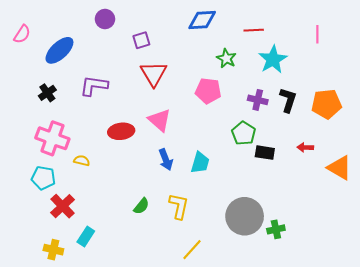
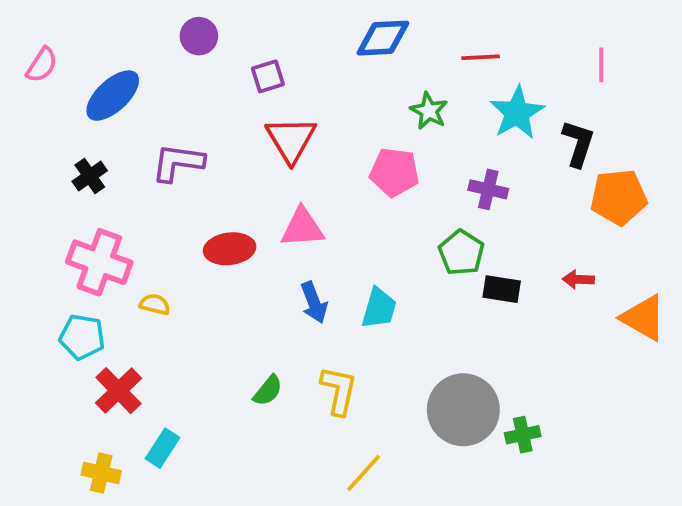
black L-shape: (288, 100) -> (578, 143), moved
pink triangle: (160, 120) -> (302, 228), turned -45

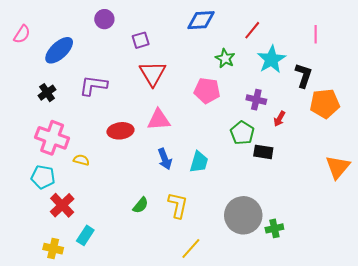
red line: (481, 57) -> (252, 30), turned -48
red arrow: (578, 279) -> (279, 119), moved, turned -63
orange triangle: (643, 318) -> (338, 167), turned 40

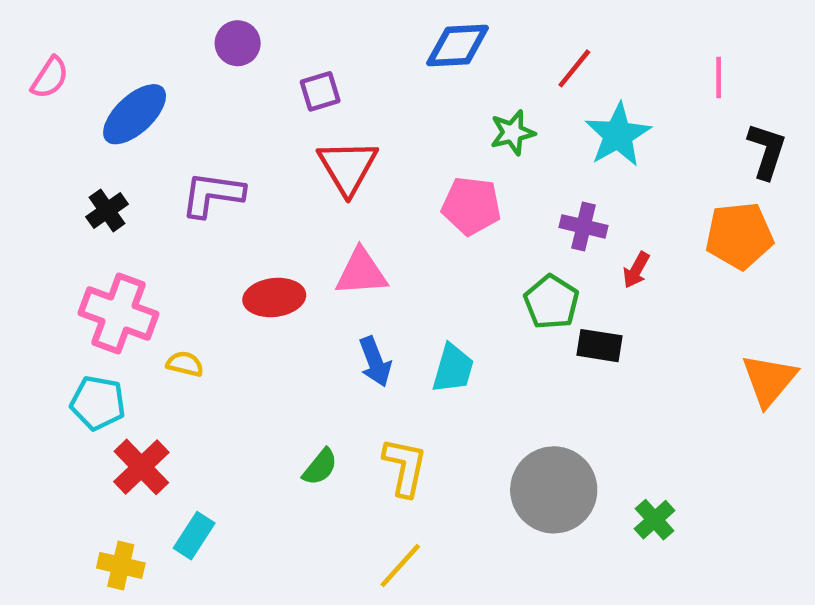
green star: (225, 58) -> (513, 133), turned 30
black L-shape: (304, 75) -> (767, 151), moved
green cross: (274, 228) -> (655, 520), moved, turned -30
yellow line: (191, 249) -> (400, 565), moved

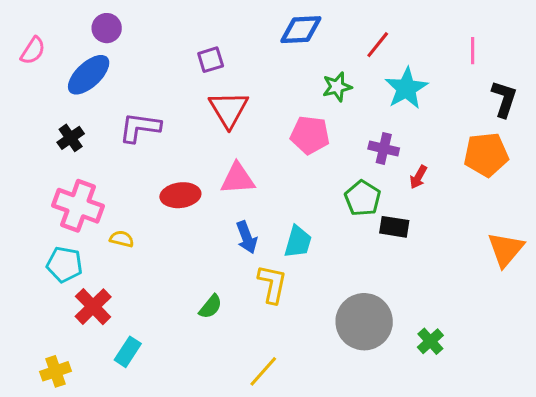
purple circle: (238, 43) -> (107, 28), moved
yellow L-shape: (405, 467) -> (272, 284), moved
yellow cross: (121, 565) -> (55, 371), moved, turned -32

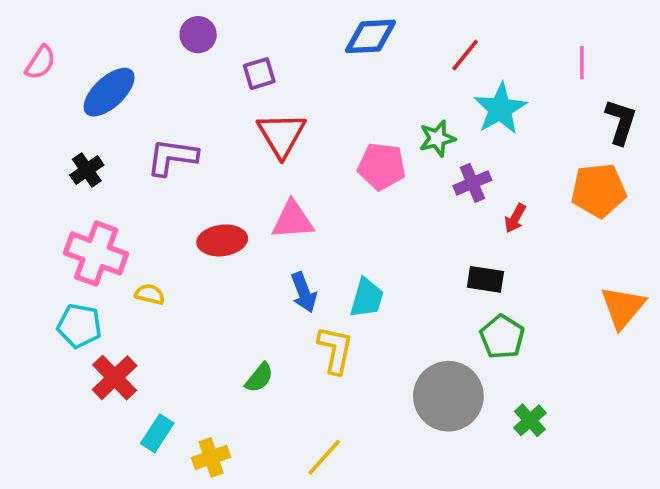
purple circle: (107, 28) -> (198, 35), moved
green star: (337, 87) -> (437, 138), moved
purple cross: (384, 149) -> (472, 183), turned -36
green pentagon: (363, 198) -> (502, 337), moved
yellow cross: (55, 371) -> (211, 457), moved

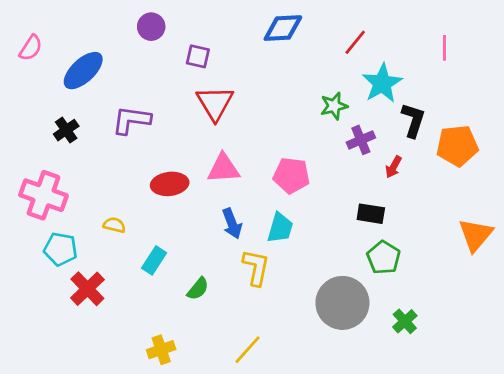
purple square: (259, 74) -> (198, 56), turned 30
black L-shape: (621, 122) -> (413, 120), moved
pink pentagon: (382, 166) -> (291, 175), moved
pink cross: (96, 253) -> (43, 195), moved
cyan rectangle: (157, 433) -> (154, 260), moved

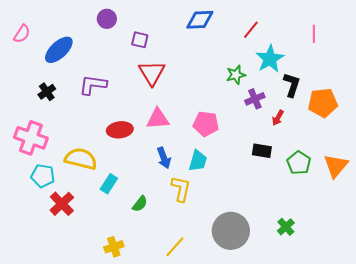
yellow semicircle: (114, 225) -> (81, 159), size x2.0
green pentagon: (384, 258) -> (299, 163), moved
gray circle: (342, 303) -> (231, 231), moved

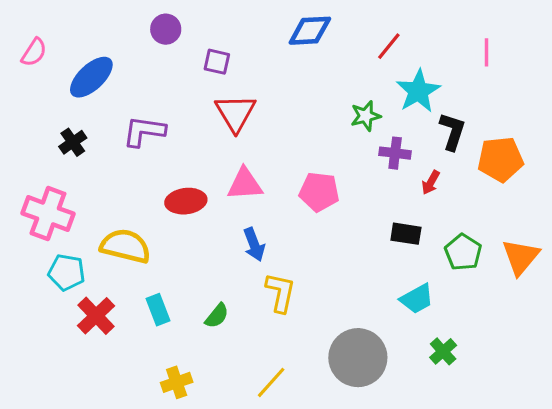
purple cross: (255, 99) -> (395, 153), turned 30
cyan trapezoid: (198, 161) -> (417, 299), moved, turned 45
cyan rectangle: (109, 184) -> (158, 310), moved, turned -54

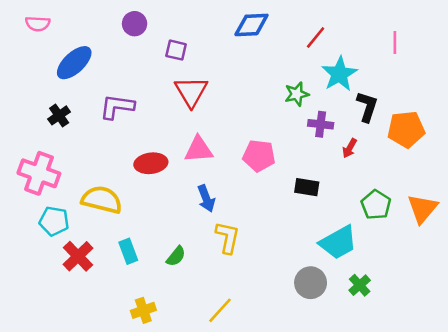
pink semicircle: (34, 52) -> (38, 24), moved, turned 60
black rectangle: (406, 234) -> (307, 187), moved
cyan trapezoid: (417, 299) -> (338, 242), size x1.4
gray circle: (358, 358) -> (311, 283), moved, size x0.7

